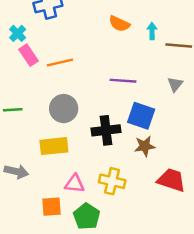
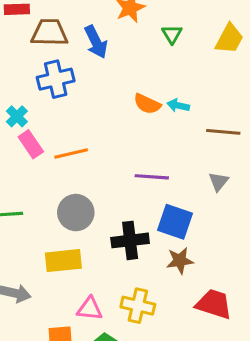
cyan arrow: (152, 31) -> (178, 105), moved, turned -77

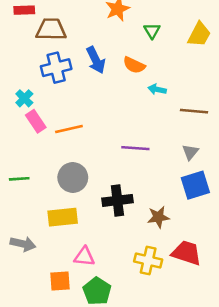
blue arrow: (96, 42) -> (96, 60), moved
orange semicircle: (147, 104) -> (134, 65), moved
blue square: (175, 222) -> (195, 185), moved, turned -36
yellow cross: (138, 306) -> (148, 260), moved

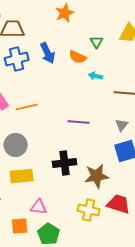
green triangle: (152, 31) -> (97, 42), moved
gray circle: (73, 177) -> (16, 145), moved
brown star: (158, 217) -> (97, 176), size x1.4

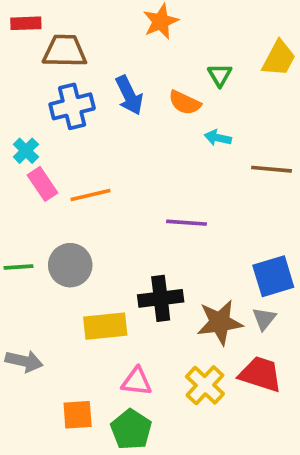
gray triangle: (122, 125) -> (264, 319), moved
yellow rectangle: (22, 176) -> (105, 326), moved
pink triangle: (39, 207) -> (137, 381), moved
yellow cross: (89, 210) -> (205, 385), turned 30

